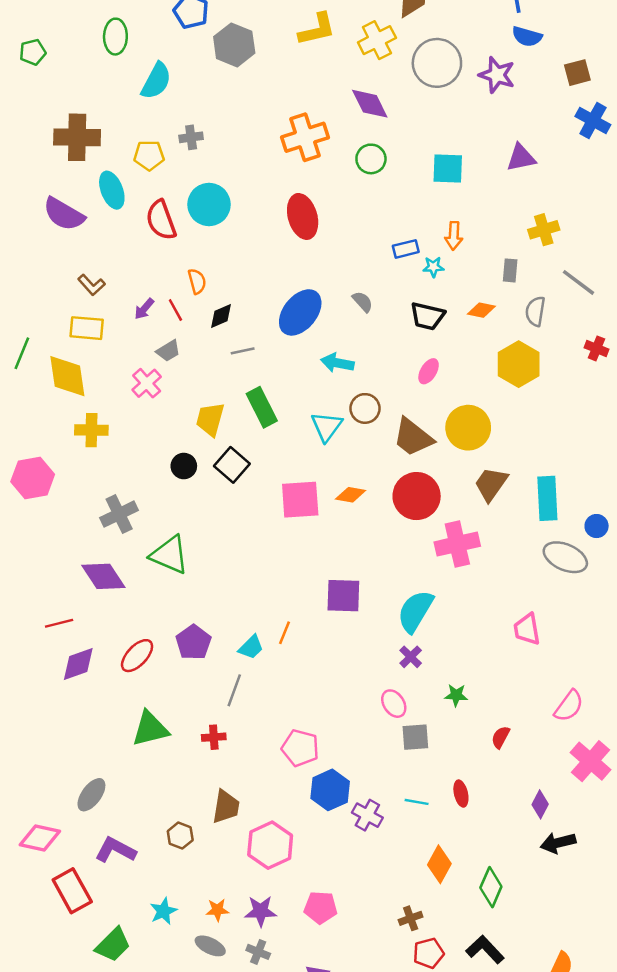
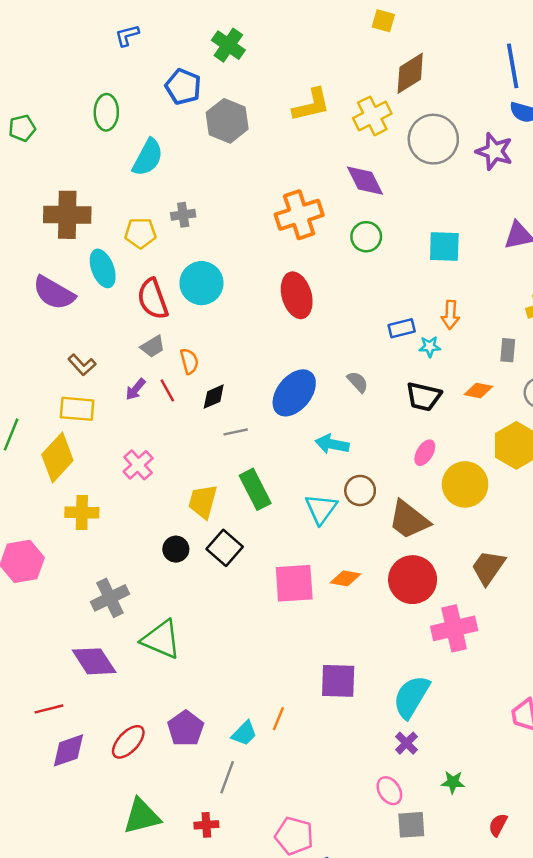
gray trapezoid: (168, 351) -> (153, 347), moved
yellow diamond: (67, 376) -> (57, 458), turned 51
yellow circle: (468, 428) -> (465, 484), moved

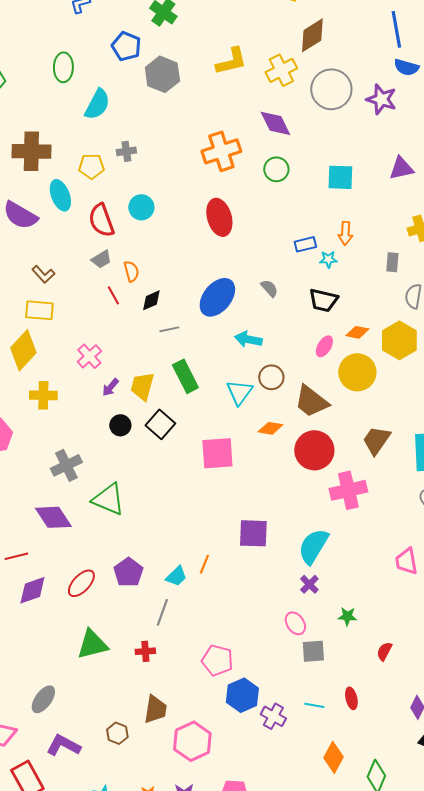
cyan circle: (201, 283) -> (141, 207), size x0.7
purple arrow: (136, 389) -> (110, 387), moved
orange diamond: (478, 390) -> (357, 332), moved
orange diamond: (345, 578) -> (270, 428), moved

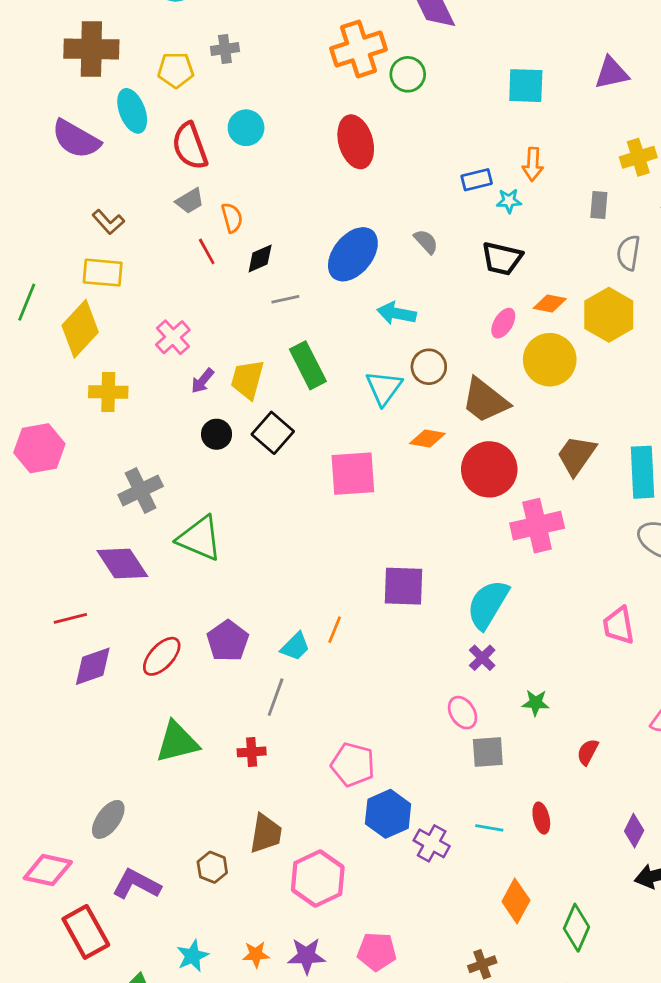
green circle: (276, 169) -> (408, 74), moved

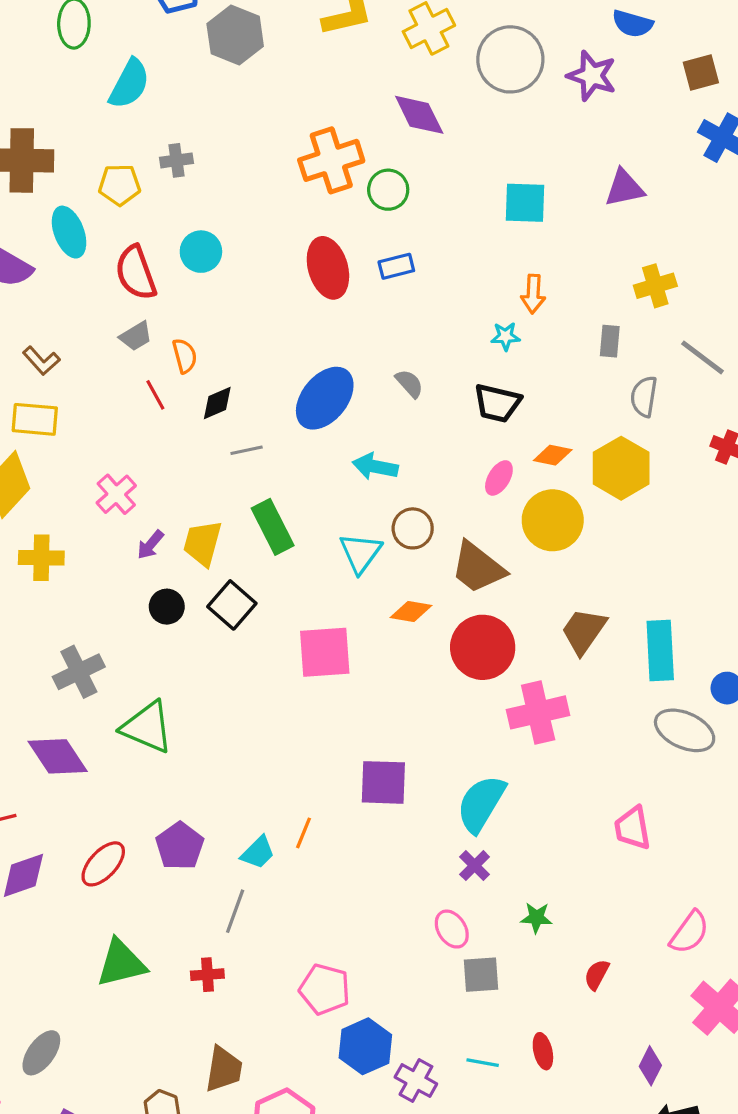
blue rectangle: (477, 180) -> (396, 266), moved

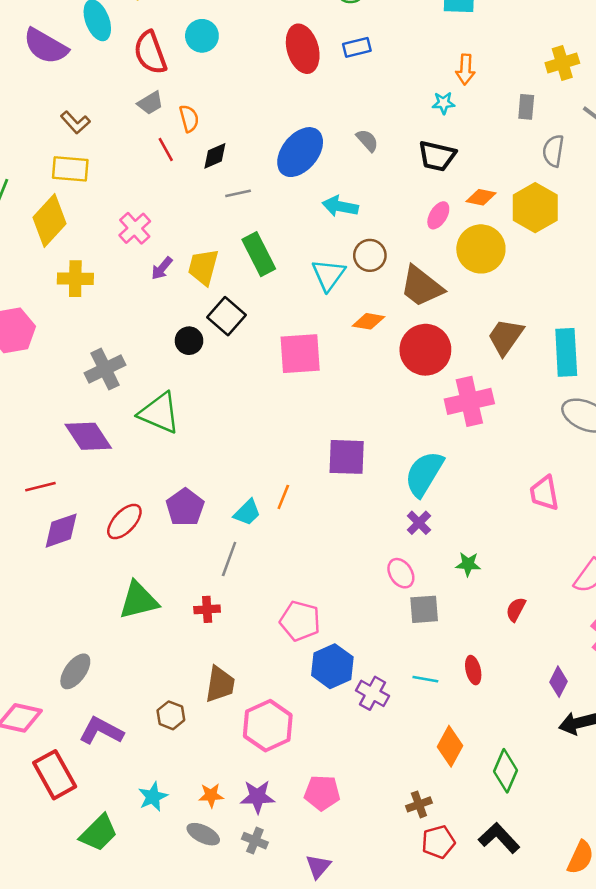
black circle: (167, 607) -> (189, 341), moved

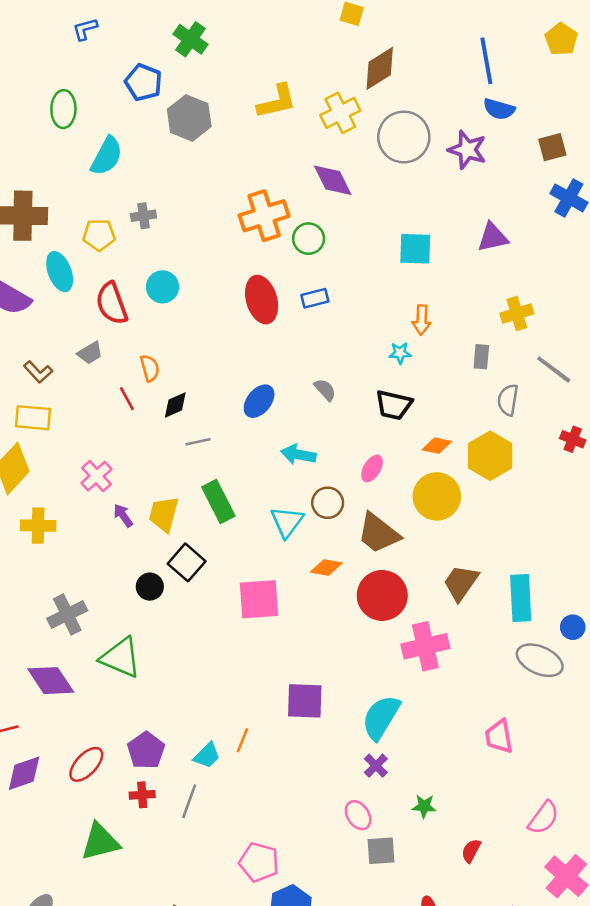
gray trapezoid: (150, 103) -> (90, 353), moved
blue ellipse: (300, 152) -> (259, 401), size x0.7
pink ellipse: (438, 215) -> (372, 468), moved
purple arrow: (162, 268) -> (123, 515), turned 105
red cross: (207, 609) -> (142, 795), moved

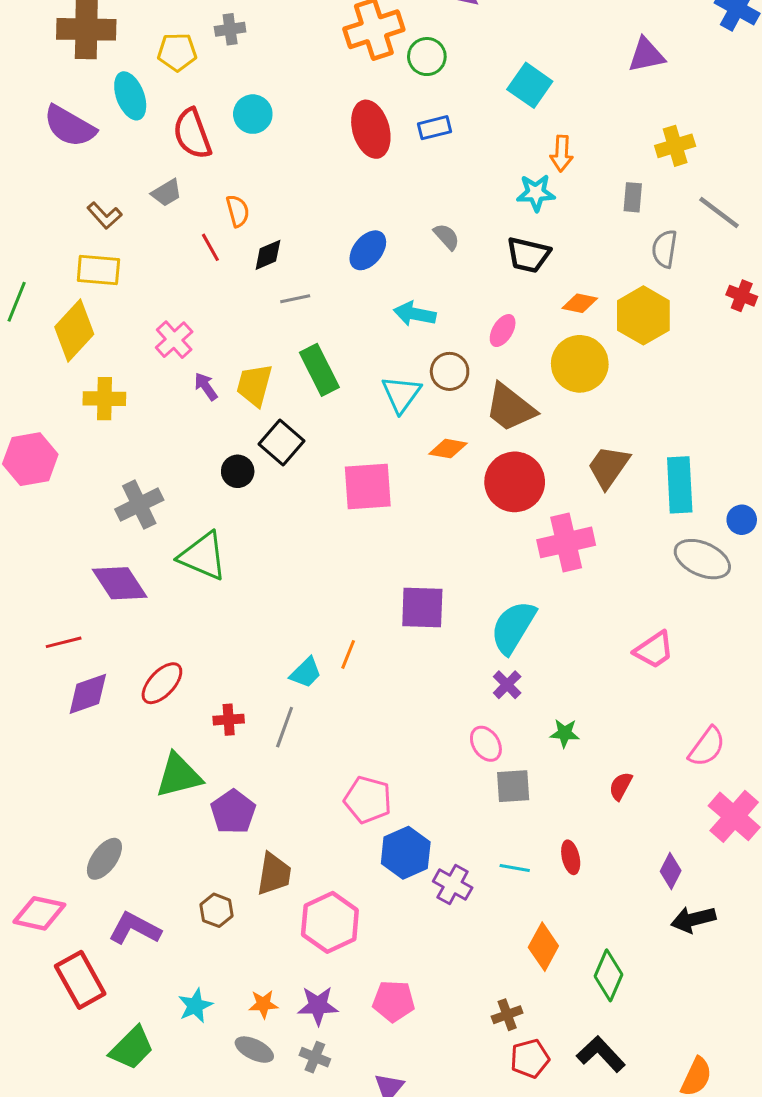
cyan square: (415, 249) -> (530, 85), moved, turned 33
cyan star: (400, 353) -> (536, 193), size x1.4
pink trapezoid: (499, 736) -> (654, 650), turned -114
purple pentagon: (146, 750) -> (233, 812), moved

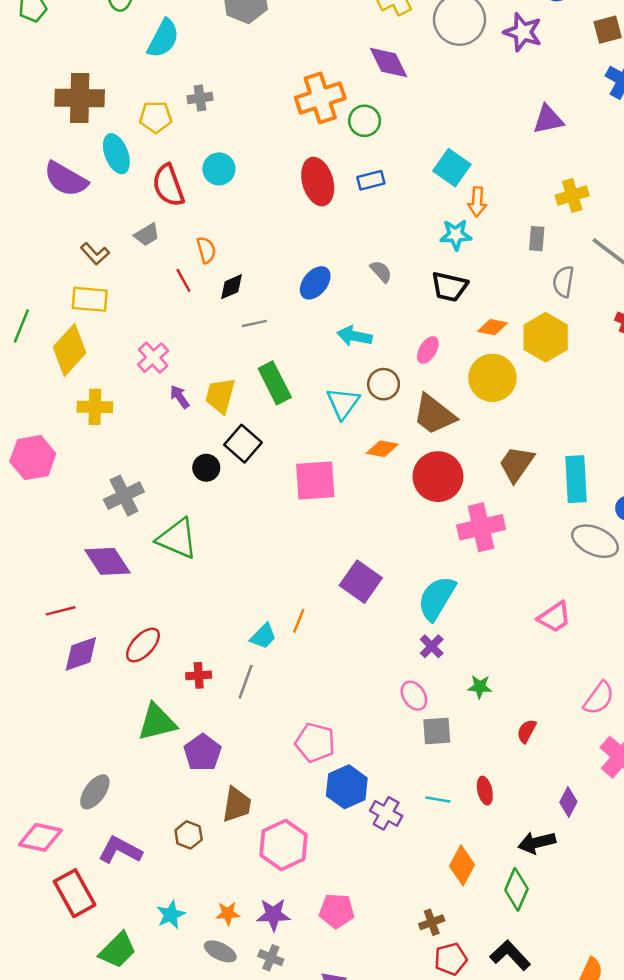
cyan square: (530, 85) -> (452, 168), moved
purple square: (422, 608) -> (361, 582), turned 33
black arrow: (693, 919) -> (537, 843), moved

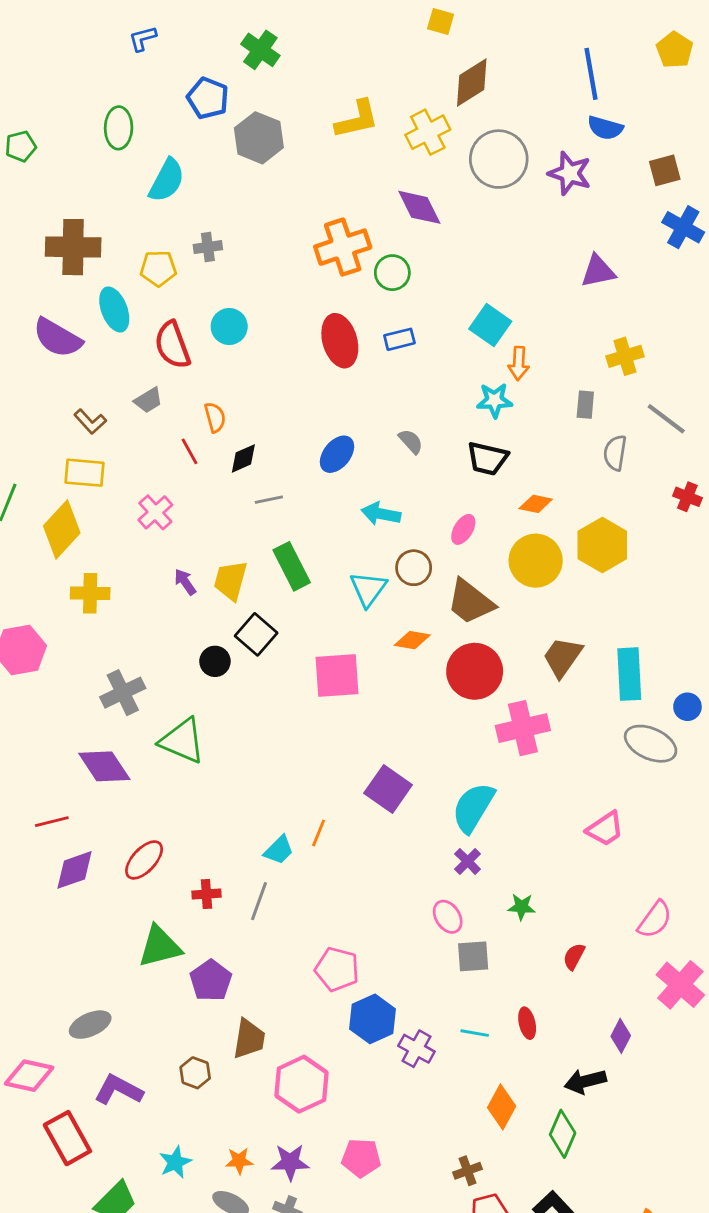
yellow hexagon: (546, 337) -> (602, 545), moved
pink cross: (153, 358) -> (155, 512), moved
gray ellipse: (95, 792) -> (90, 1025), turned 30

